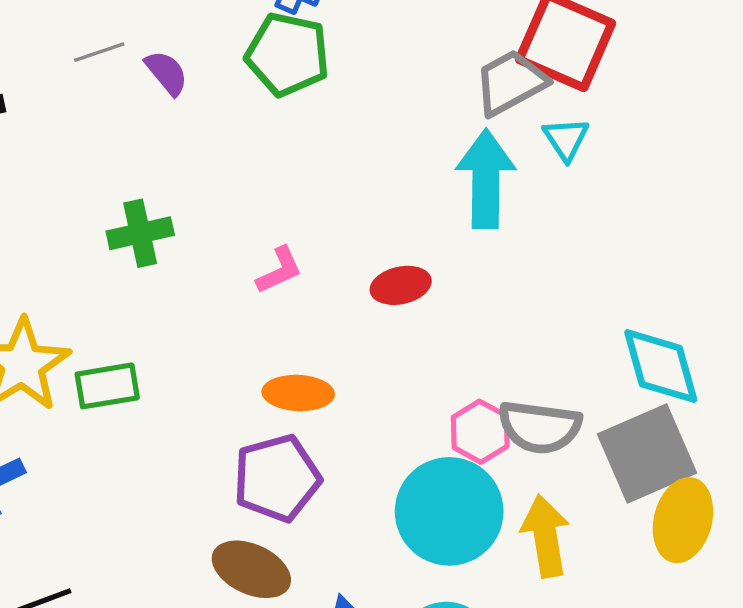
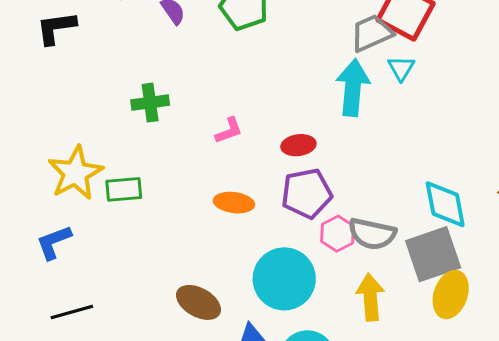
purple pentagon: (277, 478) -> (307, 193), moved
cyan circle: (449, 511) -> (284, 279), moved

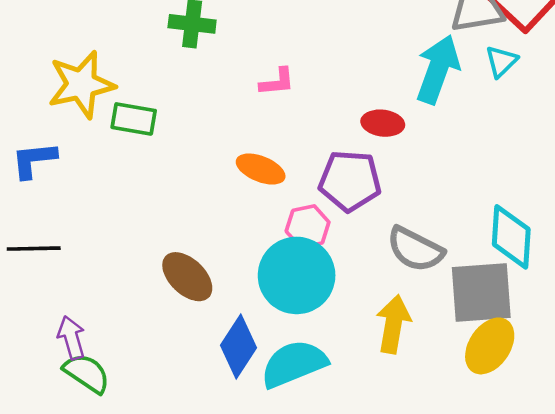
red ellipse: (298, 145) -> (383, 123), moved
pink hexagon: (337, 234) -> (308, 227), moved

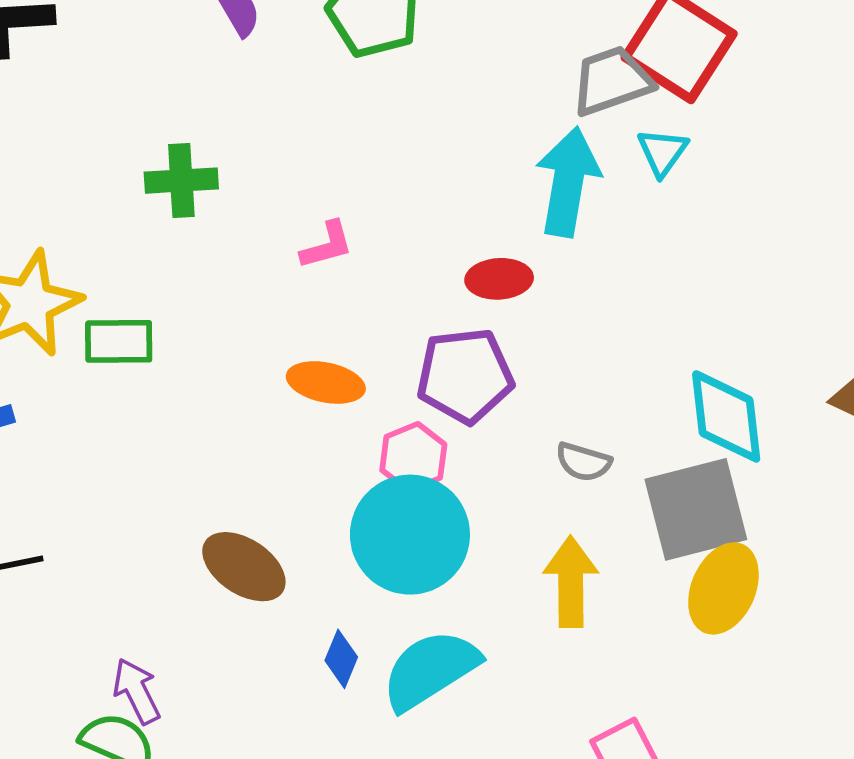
gray semicircle: (415, 249) -> (583, 462), size x0.6
purple arrow: (71, 338) -> (137, 691), moved
blue diamond: (239, 346) -> (341, 659), size x0.6

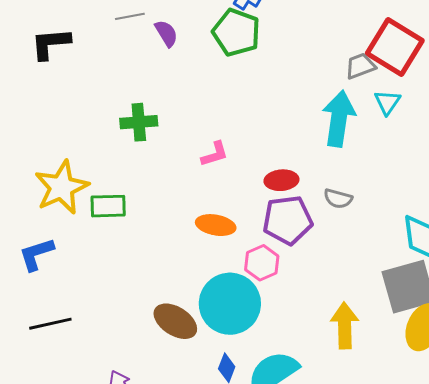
gray trapezoid: (612, 81) -> (360, 66), size x0.7
red ellipse: (499, 279) -> (281, 180), moved
gray semicircle: (583, 462) -> (338, 199), moved
cyan circle: (410, 535) -> (230, 304), moved

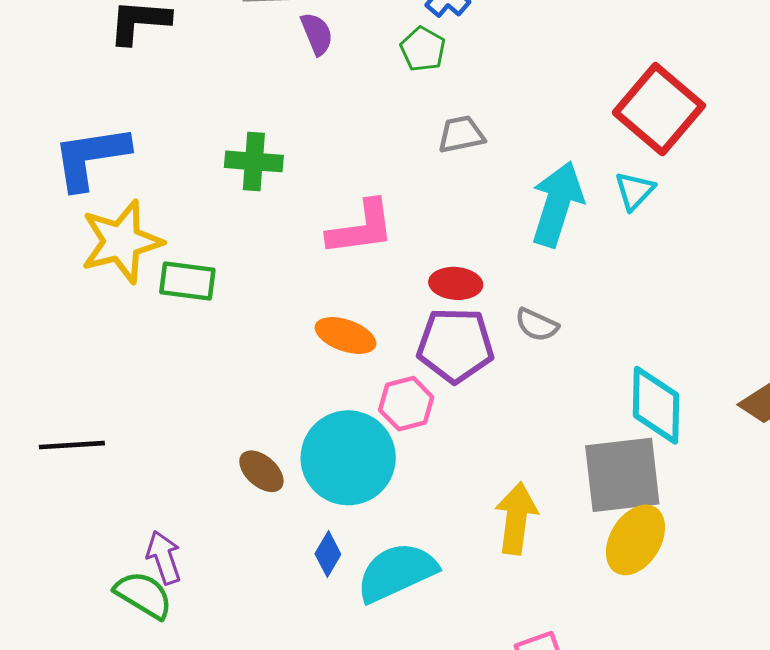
green pentagon: (236, 32) -> (423, 49), size x0.6
gray trapezoid: (360, 66) -> (461, 134), moved
pink L-shape: (215, 154) -> (361, 228), size x1.6
blue L-shape: (36, 254) -> (91, 157), moved, size x1.4
brown ellipse: (175, 321) -> (261, 471), size x0.7

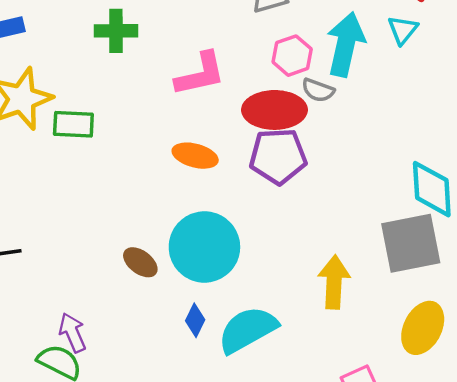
red ellipse: (456, 283) -> (274, 110), size x1.6
gray semicircle: (537, 325) -> (318, 90), moved
pink hexagon: (406, 404) -> (292, 56), moved
yellow ellipse: (635, 540) -> (423, 328), moved

